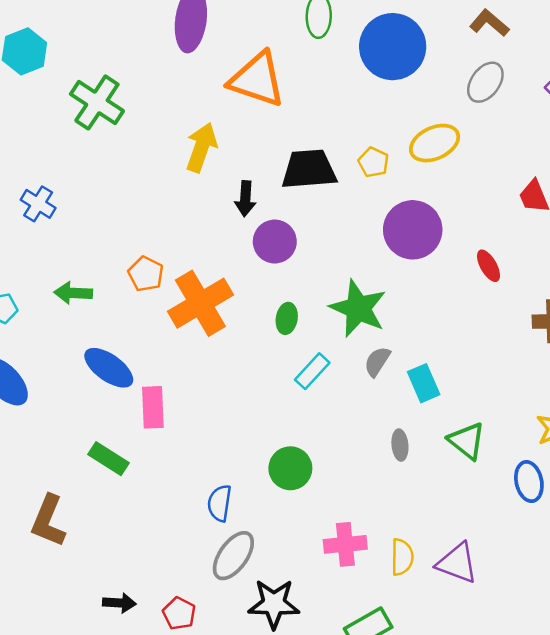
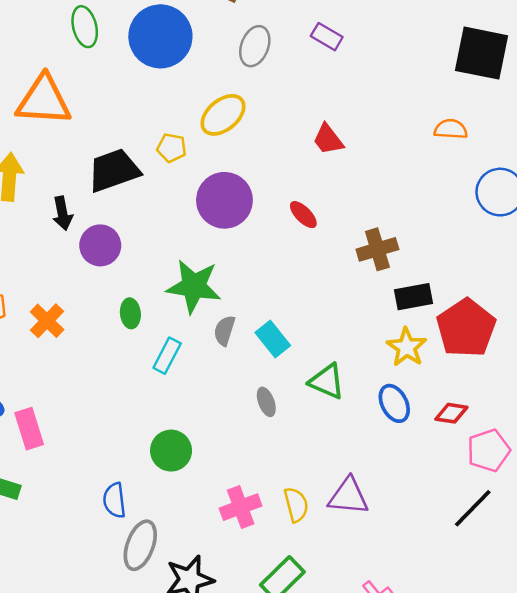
orange cross: (200, 303) -> (47, 321), size x0.6

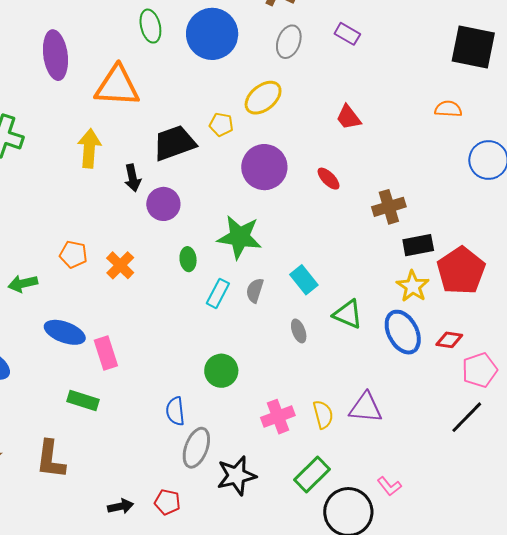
gray semicircle: (224, 331) -> (255, 290), moved
blue ellipse: (394, 403) -> (403, 332), size x1.4

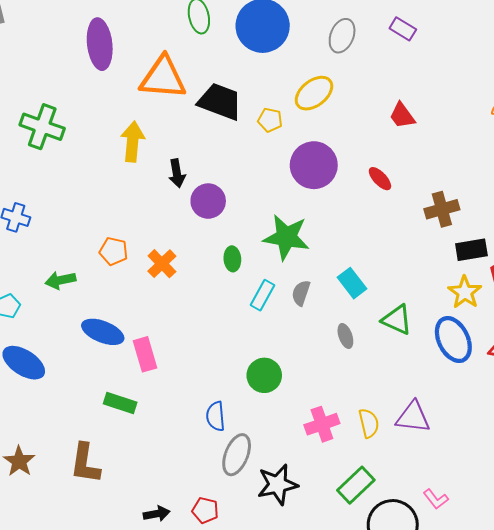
black trapezoid: (174, 143) -> (220, 102), moved, turned 39

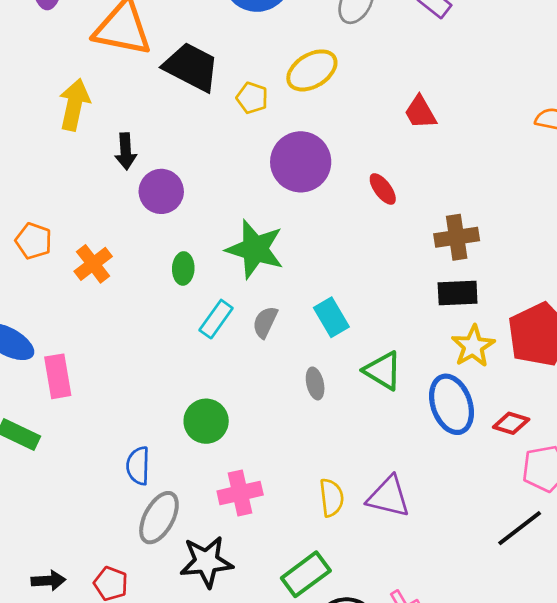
black rectangle: (471, 250) -> (458, 293), moved
pink cross: (322, 424) -> (240, 493), moved

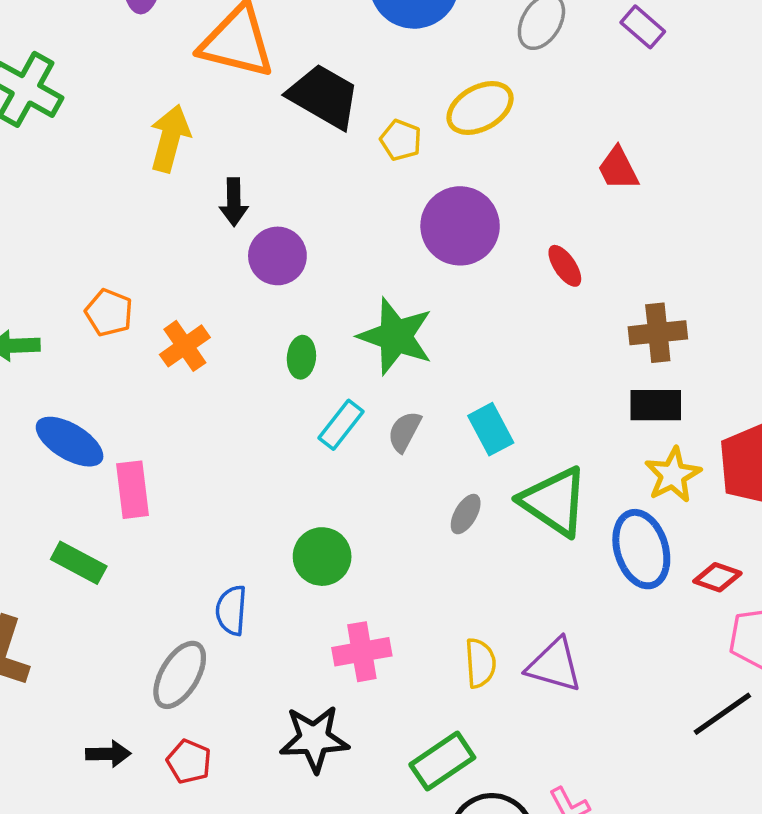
green triangle: (383, 371) -> (554, 501), size x1.4
gray ellipse: (315, 383) -> (466, 514), turned 40
gray ellipse: (159, 518) -> (180, 675), moved

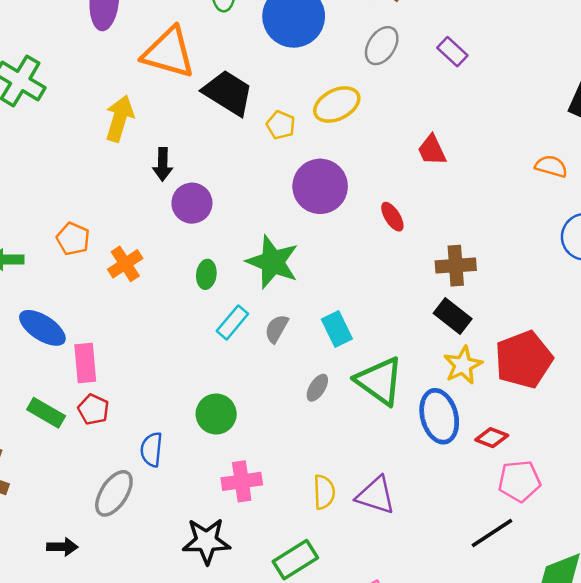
black rectangle: (656, 405) -> (453, 316), turned 36
red pentagon: (189, 762) -> (93, 410), moved

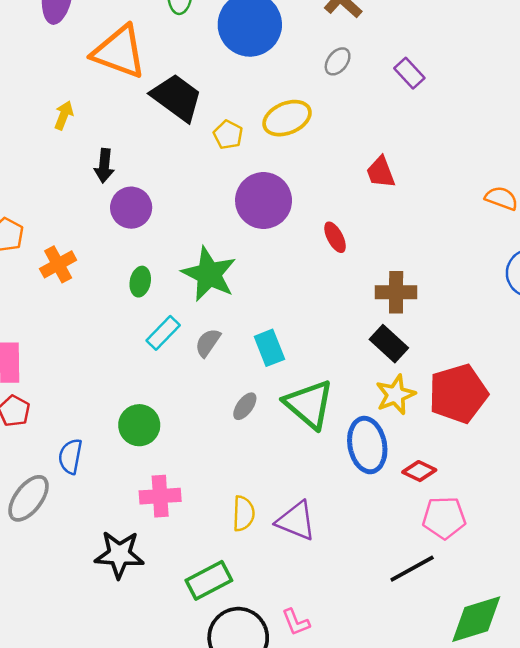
gray ellipse: (382, 46) -> (338, 61), size x0.7
yellow arrow: (120, 118) -> (64, 115), size x0.6

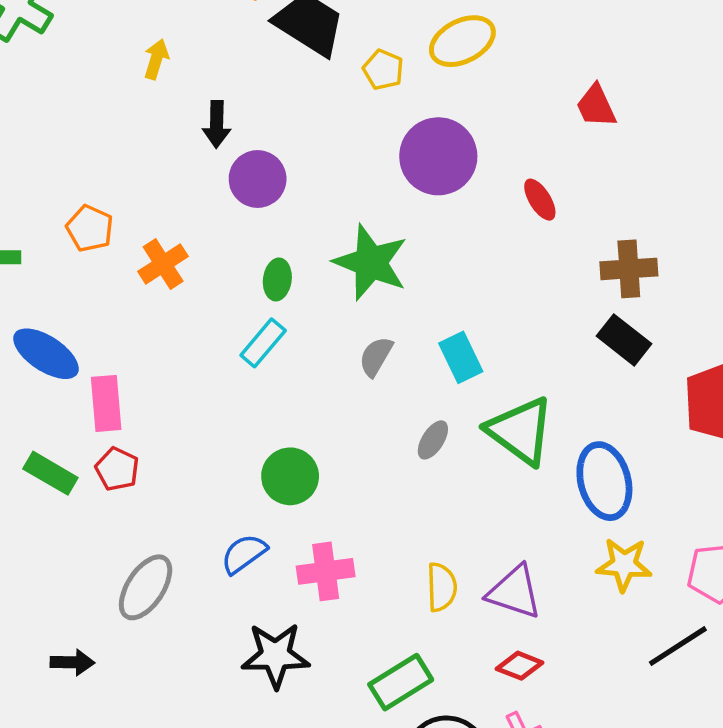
cyan rectangle: (163, 333) -> (263, 343), moved
yellow star: (396, 395) -> (624, 565), moved, turned 30
blue semicircle: (70, 456) -> (244, 554), moved, turned 48
red diamond: (419, 471) -> (520, 666), moved

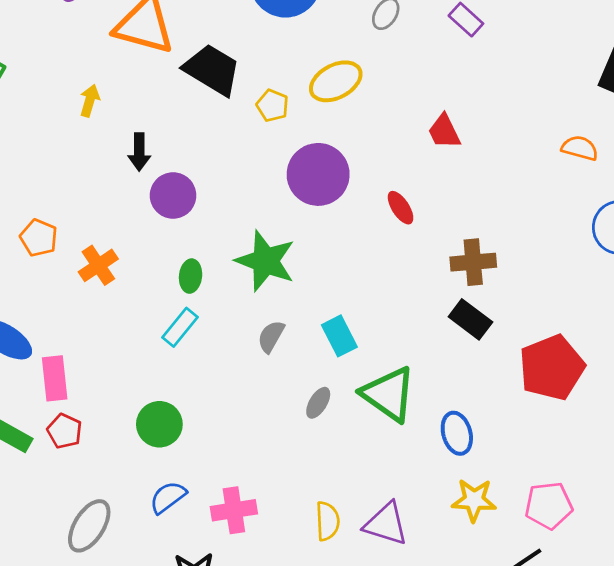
green circle: (290, 476) -> (159, 424), moved
blue ellipse: (604, 481) -> (457, 433), size x0.7

